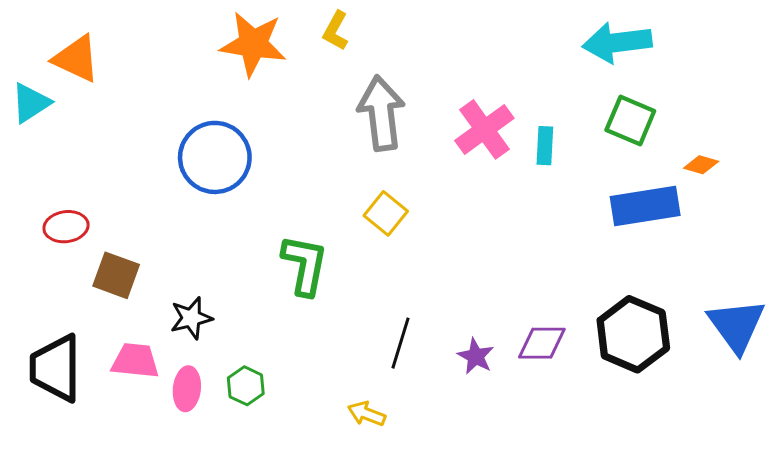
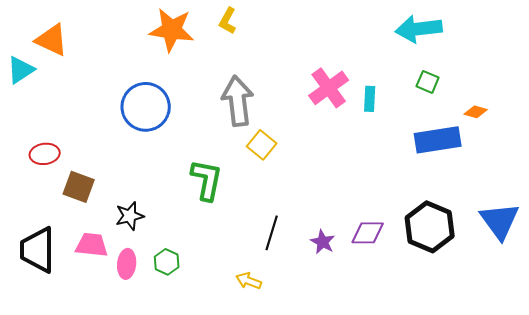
gray arrow: (381, 113) -> (238, 101), moved
green square: (630, 121) -> (428, 82), size x0.7

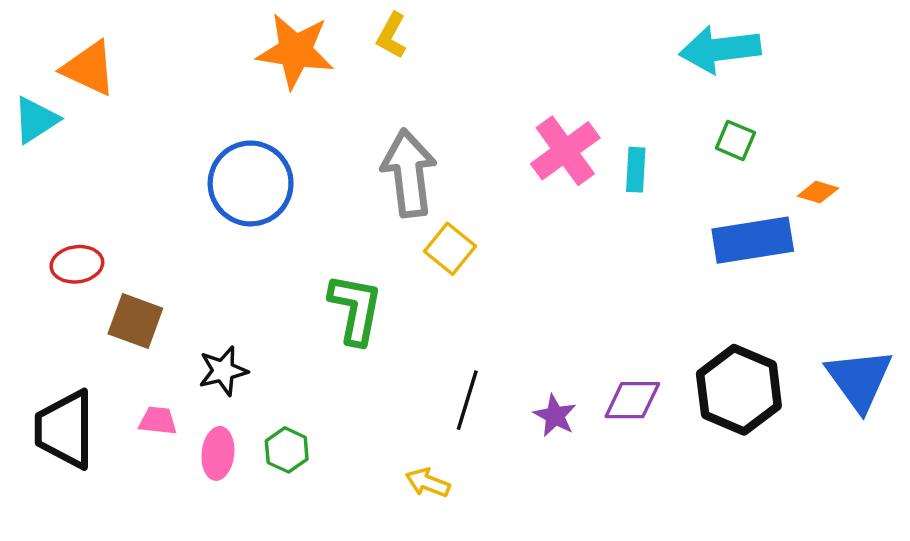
pink trapezoid: (92, 245) -> (158, 421), size x0.7

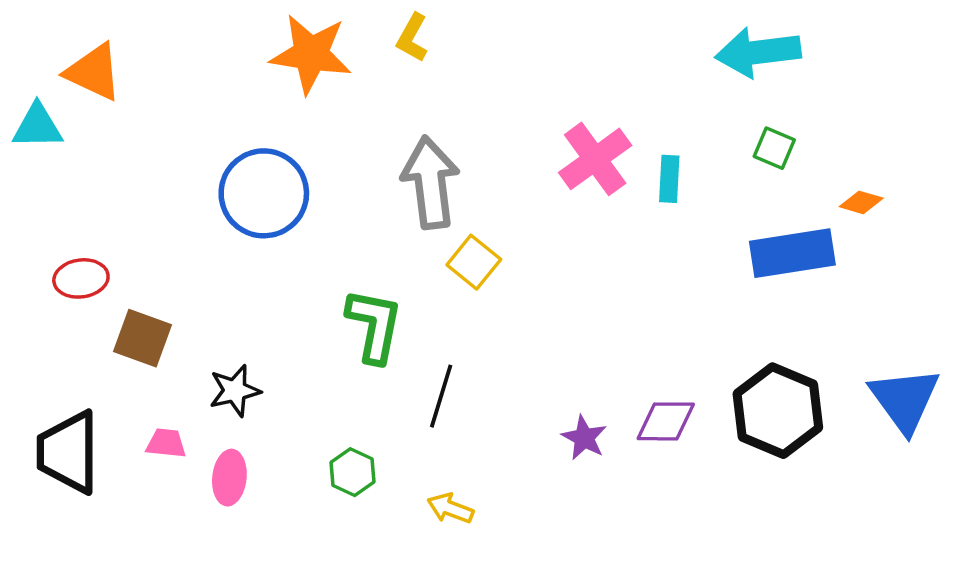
cyan triangle: (36, 120) -> (38, 126), turned 32
black line: (467, 400) -> (441, 396), moved
green hexagon: (287, 450) -> (353, 472), moved

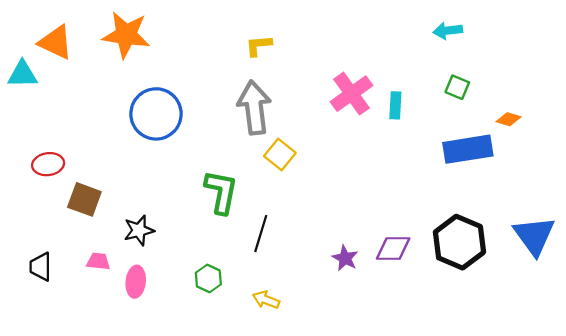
yellow L-shape: (412, 38) -> (259, 46), moved, turned 56
cyan arrow: (758, 52) -> (448, 31), size x0.6
orange star: (311, 54) -> (126, 35), moved
black trapezoid: (68, 452) -> (41, 267), size x0.6

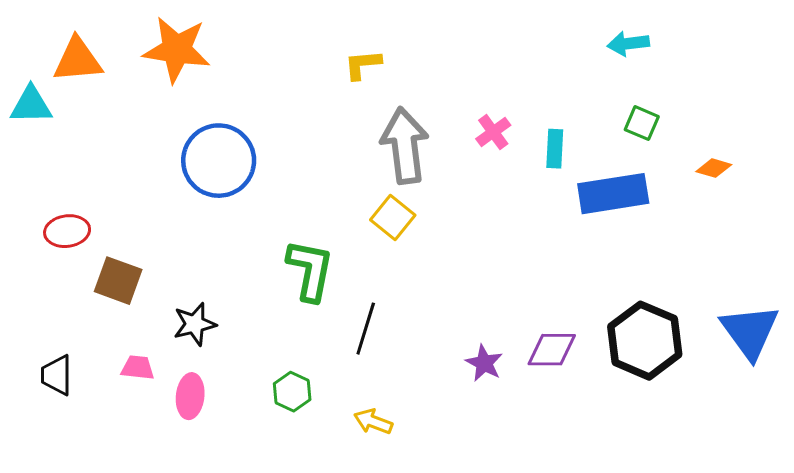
orange triangle: (56, 42) -> (78, 60), turned -30
pink cross: (352, 94) -> (493, 132), size x0.6
gray arrow: (254, 108) -> (405, 146), moved
blue rectangle: (468, 149) -> (613, 194), moved

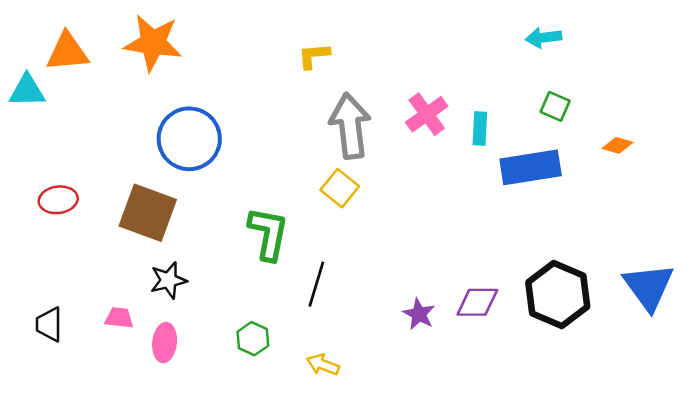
pink cross: (493, 132) -> (427, 114), size x1.4
brown square: (118, 281) -> (148, 213), moved, size x1.4

